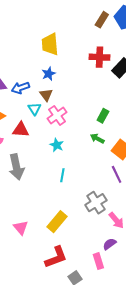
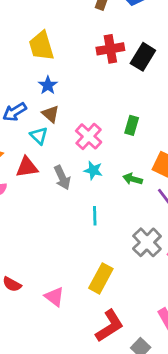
pink cross: (57, 115) -> (89, 136), moved
green arrow: (97, 139) -> (133, 179), moved
cyan star: (57, 145) -> (93, 170), moved
gray arrow: (16, 167) -> (62, 178), moved, size x0.7

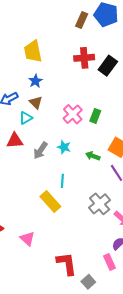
cyan triangle: (39, 136) -> (26, 118), turned 40
pink cross: (89, 136) -> (73, 114), moved
gray arrow: (62, 178) -> (40, 150), turned 54
yellow rectangle: (101, 278) -> (50, 201), moved, turned -75
red L-shape: (110, 326) -> (67, 264), turned -70

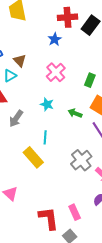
blue star: (35, 81) -> (55, 39), moved
green rectangle: (95, 116) -> (90, 80), moved
gray arrow: (40, 150) -> (16, 119), moved
pink rectangle: (110, 262) -> (75, 212), moved

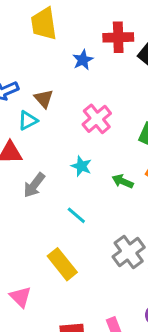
blue star: (55, 39) -> (83, 60), moved
cyan line: (45, 137) -> (76, 215), turned -56
yellow rectangle: (33, 157) -> (62, 264), moved

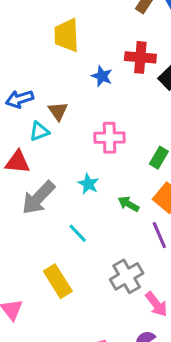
blue star: (83, 60) -> (102, 76), turned -30
pink cross: (97, 119) -> (109, 138), turned 32
gray arrow: (34, 185) -> (38, 198), size x1.4

